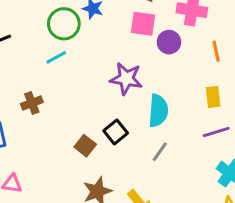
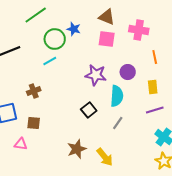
purple circle: (169, 42) -> (128, 72), moved
brown square: (85, 146) -> (34, 123), moved, turned -32

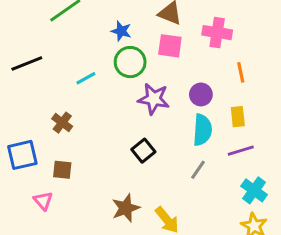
green circle: (55, 39) -> (130, 62), moved
brown cross: (34, 91) -> (62, 123), turned -32
cyan semicircle: (117, 96) -> (202, 130), moved
gray line: (118, 123) -> (198, 170), moved
pink triangle: (21, 144) -> (43, 201), turned 40

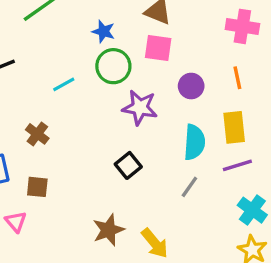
pink cross: (217, 33) -> (242, 26), moved
purple circle: (201, 94) -> (191, 86), moved
yellow rectangle: (238, 117) -> (234, 127), size x1.4

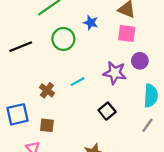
green circle: (113, 66) -> (63, 39), moved
cyan line: (64, 84) -> (78, 82), moved
purple circle: (191, 86) -> (140, 61), moved

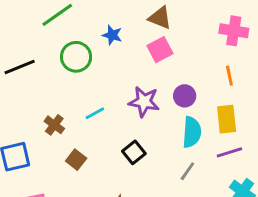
pink square: (127, 33) -> (160, 50), turned -36
purple circle: (140, 61) -> (185, 96), moved
brown square: (47, 125) -> (76, 160), moved, turned 32

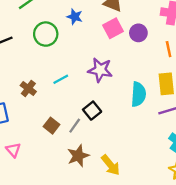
purple circle: (185, 96) -> (138, 33), moved
brown square: (76, 160) -> (52, 126), moved
gray line: (187, 171) -> (75, 126), moved

